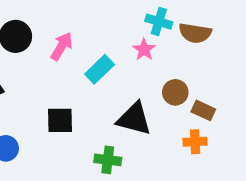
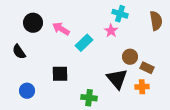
brown semicircle: (195, 33) -> (156, 21), moved, turned -108
pink arrow: (62, 46) -> (61, 29), turned -90
black triangle: (134, 119) -> (117, 79), moved, turned 35

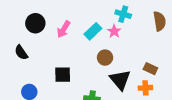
pink arrow: (61, 29) -> (64, 29), turned -90
cyan rectangle: (84, 43) -> (93, 31), moved
brown circle: (130, 57) -> (105, 58), moved

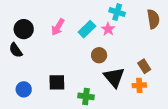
black circle: (35, 23) -> (24, 29), moved
brown rectangle: (150, 69) -> (144, 66), turned 32
black square: (63, 75) -> (57, 82), moved

